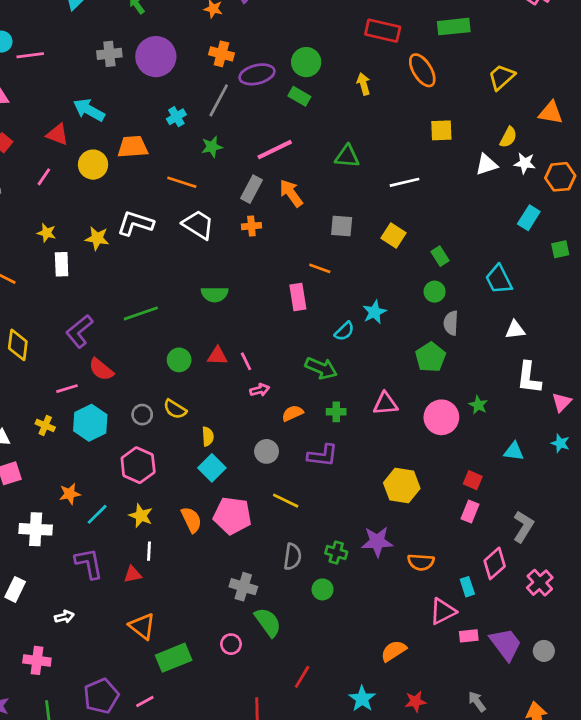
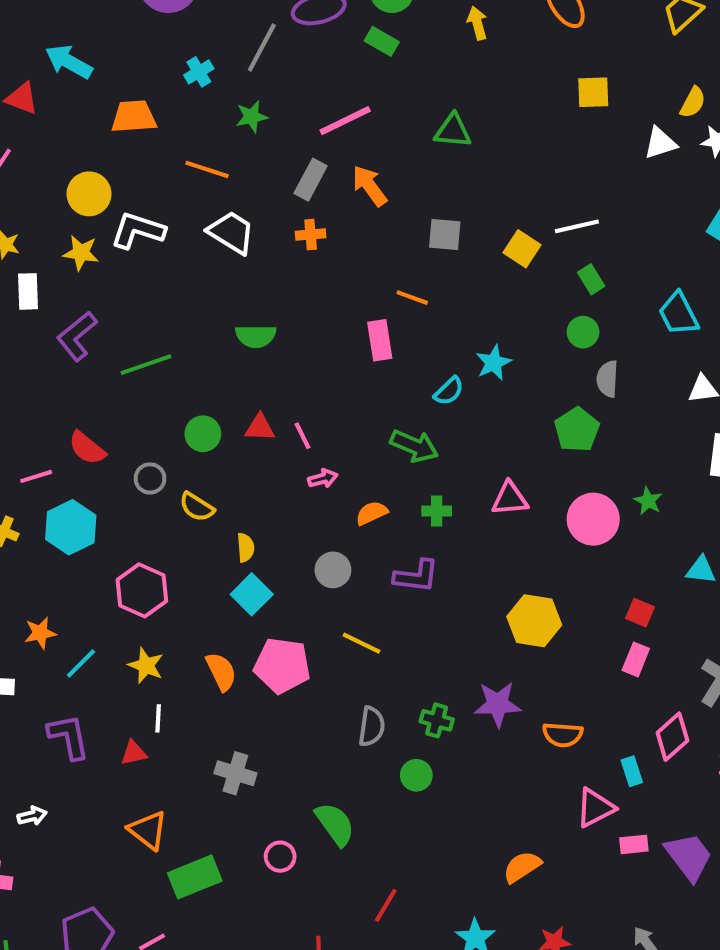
yellow circle: (93, 165) -> (89, 194), moved
white line: (404, 182) -> (577, 226), moved
purple L-shape: (79, 331) -> (77, 336), moved
gray circle: (142, 415) -> (150, 478), moved
gray cross: (243, 587) -> (235, 773), moved

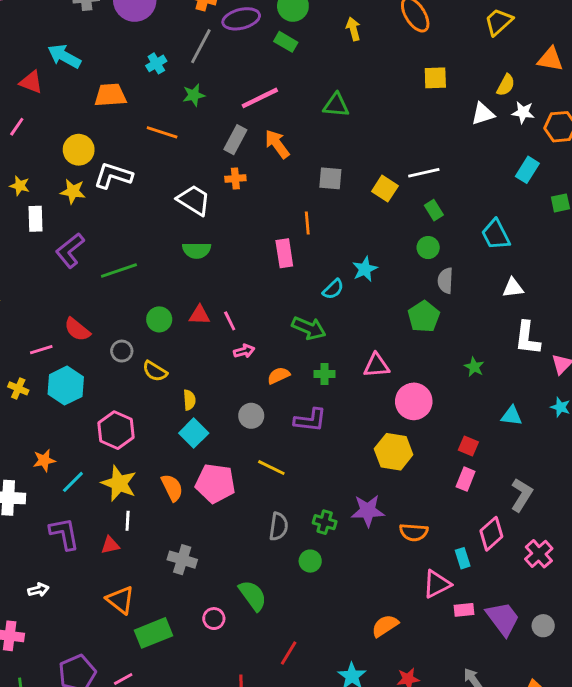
white trapezoid: (231, 232) -> (194, 200), moved
orange line: (412, 298) -> (307, 223), turned 65
pink circle: (593, 519) -> (414, 401), moved
yellow star: (146, 666) -> (119, 483), size x1.4

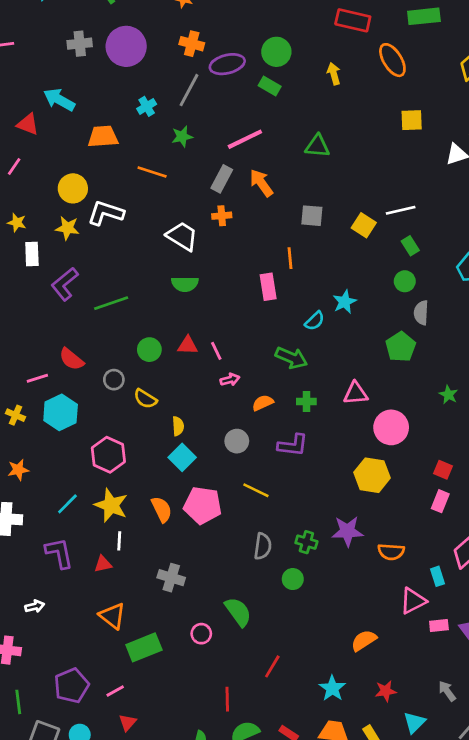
orange star: (44, 460) -> (18, 470), moved

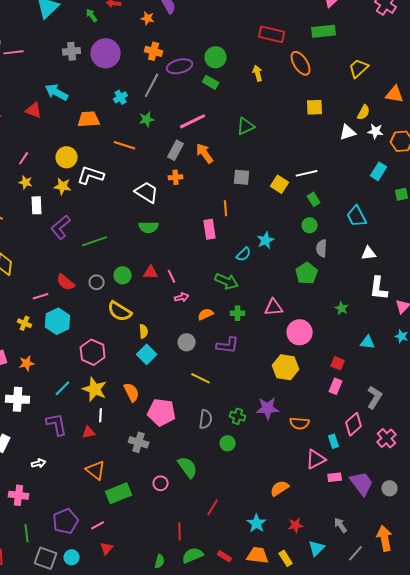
green triangle: (317, 146) -> (246, 126), turned -30
pink line: (14, 167) -> (24, 158), moved
gray circle: (114, 380) -> (97, 282), moved
yellow semicircle: (145, 399) -> (120, 311), size x1.4
pink pentagon: (203, 505) -> (162, 412), moved

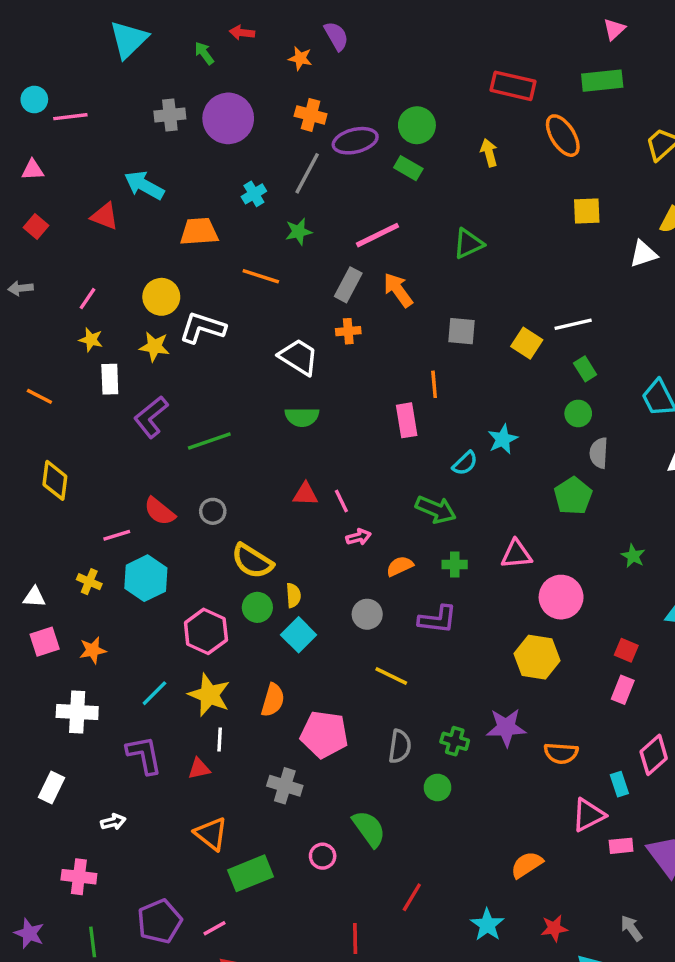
green circle: (123, 275) -> (257, 607), moved
orange semicircle: (132, 392) -> (273, 700), turned 42

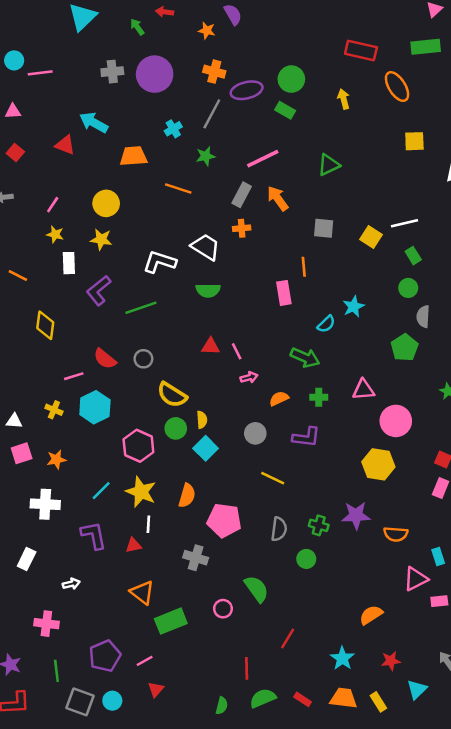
white L-shape: (202, 328) -> (160, 262), moved
yellow diamond: (55, 480) -> (45, 325), moved

